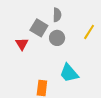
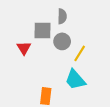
gray square: (39, 28) -> (42, 31), turned -30
yellow line: (89, 32) -> (80, 53), moved

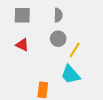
gray square: (42, 31) -> (22, 15), moved
red triangle: (24, 48) -> (22, 45), turned -32

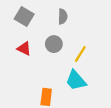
gray square: (22, 15) -> (24, 16), turned 30
gray circle: (58, 39) -> (54, 44), moved

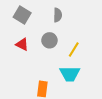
cyan trapezoid: (76, 80) -> (70, 74), turned -50

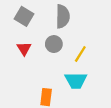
gray semicircle: (58, 15) -> (63, 16), size x1.5
red triangle: (22, 44) -> (24, 48), turned 32

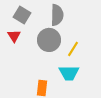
gray circle: (54, 44) -> (49, 40), size x1.5
red triangle: (24, 48) -> (14, 36), moved

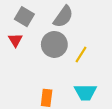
gray semicircle: (57, 15) -> (63, 17), turned 35
cyan trapezoid: (69, 73) -> (85, 92), moved

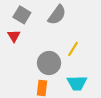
gray circle: (54, 44) -> (49, 63), moved

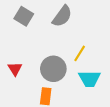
red triangle: (14, 36) -> (15, 69), moved
cyan trapezoid: (77, 83) -> (90, 79), moved

